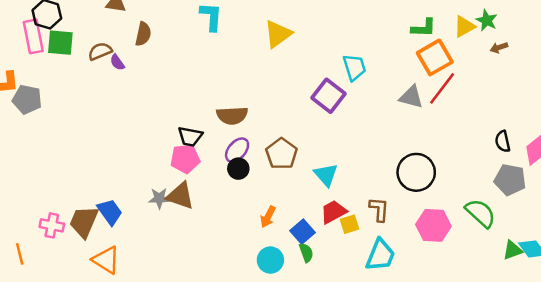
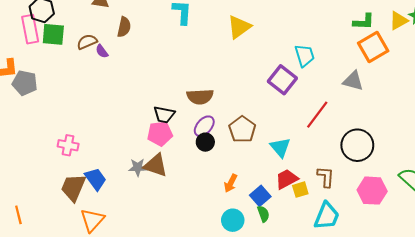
red line: (442, 88) -> (317, 115), moved
pink cross: (52, 225) -> (68, 145), moved
orange triangle: (106, 260) -> (92, 220), turned 40

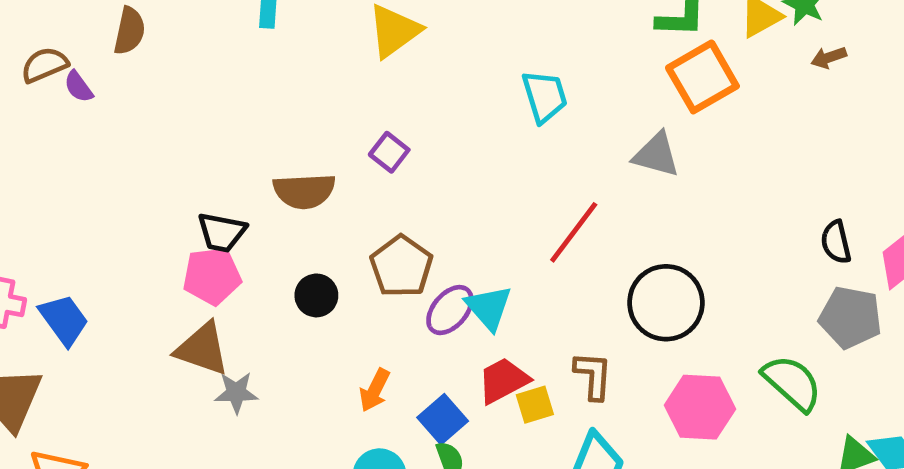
purple square: (282, 80) -> (389, 152), moved, size x0.6
purple ellipse: (204, 126) -> (450, 310), moved
gray star: (138, 167) -> (236, 393), moved
blue trapezoid: (96, 179) -> (64, 320), moved

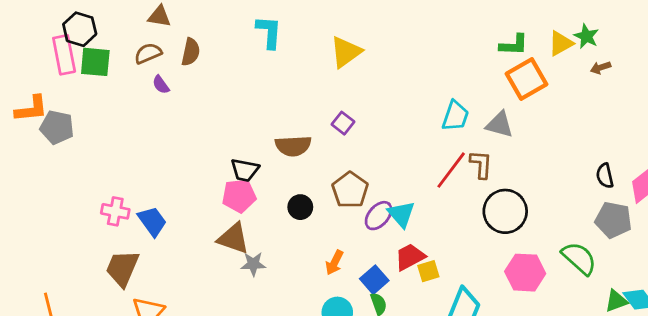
brown semicircle: (44, 65) -> (148, 53), moved
cyan trapezoid: (545, 96) -> (455, 116), moved, turned 36
brown L-shape: (593, 376) -> (481, 164), moved

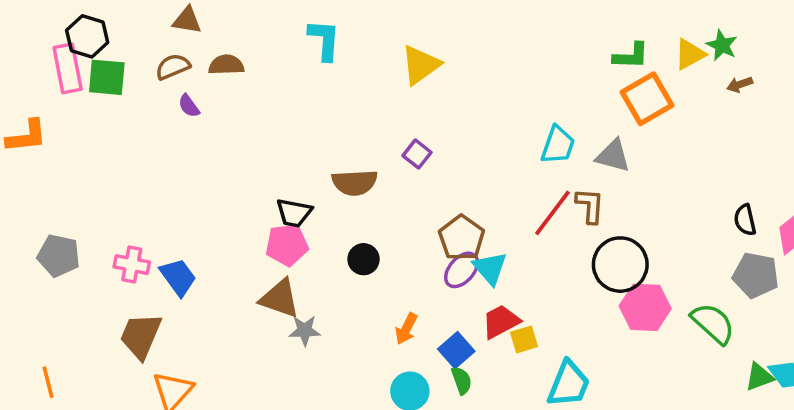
brown semicircle: (191, 52) -> (226, 65), turned -104
gray pentagon: (57, 127) -> (59, 256), moved
brown pentagon: (350, 190) -> (462, 238), moved
pink hexagon: (525, 273) -> (645, 307), moved

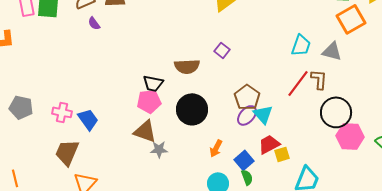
black circle: (364, 259) -> (192, 109), size x1.8

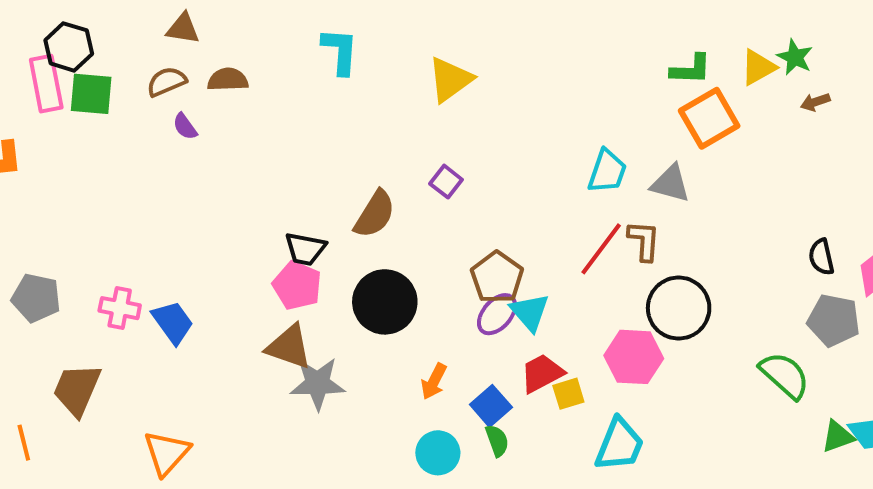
brown semicircle: (187, 66) -> (375, 214), turned -55
pink pentagon: (149, 101) -> (297, 286), turned 30
pink hexagon: (350, 136) -> (634, 357), moved
gray star: (159, 149) -> (318, 383), size x1.5
brown trapezoid: (67, 152) -> (77, 390), moved

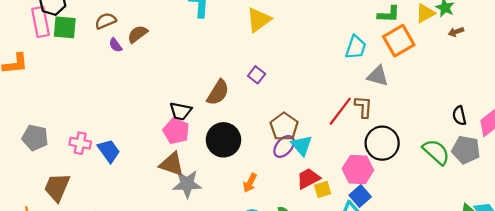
brown semicircle: (228, 80) -> (137, 34), moved, turned -35
cyan trapezoid: (607, 171) -> (356, 47), moved
green semicircle: (785, 375) -> (436, 152), moved
blue square: (491, 406) -> (360, 196), moved

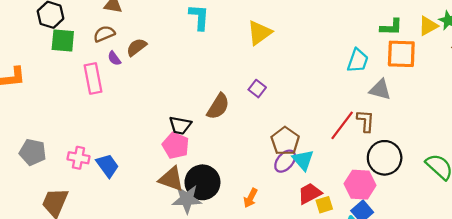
pink rectangle: (41, 22) -> (93, 78), moved
orange square: (399, 41) -> (401, 54), turned 32
black circle: (223, 140) -> (202, 182), moved

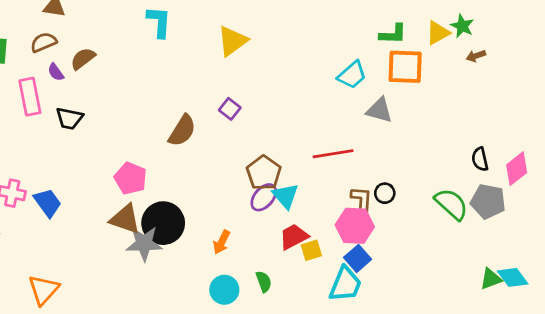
cyan trapezoid: (358, 61) -> (352, 75), turned 30
brown L-shape: (366, 121) -> (362, 200), moved
black trapezoid: (180, 125) -> (69, 118), moved
red line: (342, 125) -> (333, 154), turned 44
black circle: (385, 158) -> (385, 193), size x0.5

